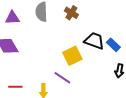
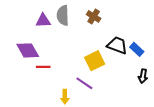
purple triangle: (12, 18) -> (43, 21), moved
red line: (15, 87) -> (43, 67), moved

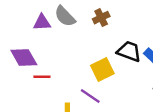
gray semicircle: (63, 15) -> (65, 16), turned -42
brown cross: (94, 16) -> (101, 18), turned 32

